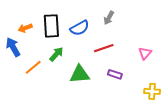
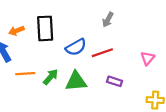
blue semicircle: (80, 28) -> (76, 47), moved
green arrow: (56, 54) -> (51, 77), moved
orange line: (33, 67) -> (25, 74), turned 36

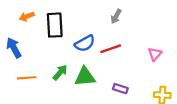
orange arrow: (16, 31) -> (27, 16), moved
orange line: (25, 74) -> (27, 78), moved
purple rectangle: (114, 81) -> (120, 89), moved

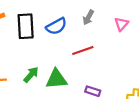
blue semicircle: (85, 43) -> (56, 26), moved
pink triangle: (155, 54) -> (121, 24), moved

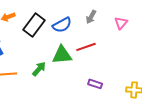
black rectangle: (26, 26) -> (34, 25), turned 40
green triangle: (56, 79) -> (62, 55), moved

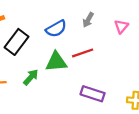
black rectangle: (34, 25) -> (16, 42), moved
purple rectangle: (95, 84) -> (93, 94), size x1.5

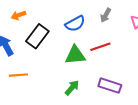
green arrow: (31, 77) -> (72, 88), moved

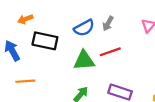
gray arrow: (106, 15) -> (108, 23), moved
black rectangle: (37, 36) -> (45, 41), turned 65

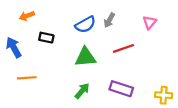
black rectangle: (45, 41) -> (46, 38), size x0.6
red line: (110, 52) -> (123, 48), moved

